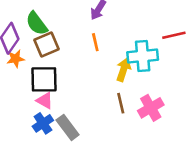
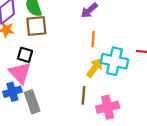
orange line: (95, 42) -> (93, 39), moved
black square: (44, 79) -> (25, 55), size x0.6
pink triangle: (45, 101) -> (20, 73), size x1.5

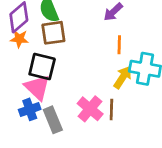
black square: (25, 55) -> (42, 67), size x1.5
pink cross: (108, 107) -> (90, 109), moved, turned -35

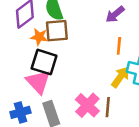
orange star: (19, 39) -> (39, 37), moved
blue cross: (30, 109) -> (20, 112), moved

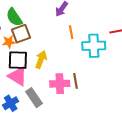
yellow arrow: (120, 77) -> (41, 60), moved
pink cross: (87, 105) -> (60, 84), turned -30

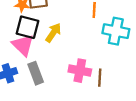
brown line: (76, 81) -> (100, 78), moved
pink cross: (60, 84) -> (80, 71), moved

